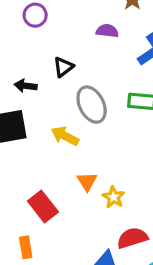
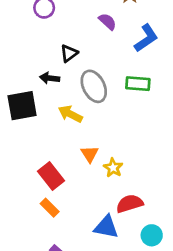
purple semicircle: (107, 31) -> (108, 22), turned 36
black arrow: (26, 86) -> (50, 78), moved
orange rectangle: (26, 247) -> (50, 208), moved, turned -36

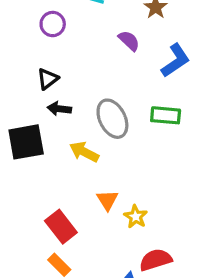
black triangle: (69, 53) -> (48, 79), moved

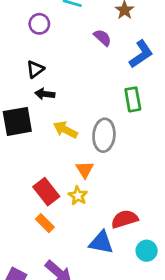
green rectangle: (166, 115) -> (133, 99), turned 75
gray ellipse: (112, 119) -> (104, 135), moved, turned 32
yellow star: (136, 217) -> (78, 196), moved

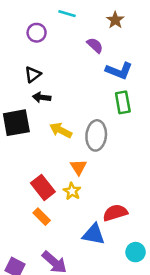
blue L-shape: (141, 54) -> (119, 71), moved, turned 56
cyan circle: (147, 251) -> (136, 252), moved

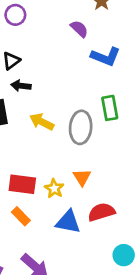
green rectangle: (123, 102) -> (110, 108), moved
orange triangle: (78, 167) -> (82, 177), moved
red rectangle: (43, 187) -> (22, 184), turned -45
blue triangle: (94, 234) -> (68, 222), moved

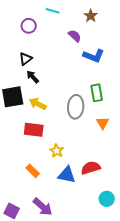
black arrow: (21, 86) -> (33, 77), turned 40
yellow arrow: (42, 122) -> (38, 104), moved
orange triangle: (82, 177) -> (103, 123), moved
red rectangle: (22, 184) -> (34, 130), moved

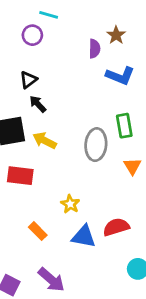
cyan line: (53, 11) -> (49, 15), moved
brown star: (91, 16) -> (116, 35), moved
purple semicircle: (75, 36) -> (95, 49), turned 48
red rectangle: (34, 130) -> (20, 176), moved

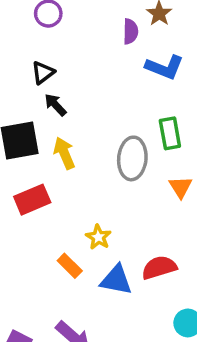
yellow arrow: (45, 141) -> (64, 153), turned 40
red rectangle: (20, 176) -> (32, 200), turned -30
orange rectangle: (38, 231) -> (70, 266), moved

